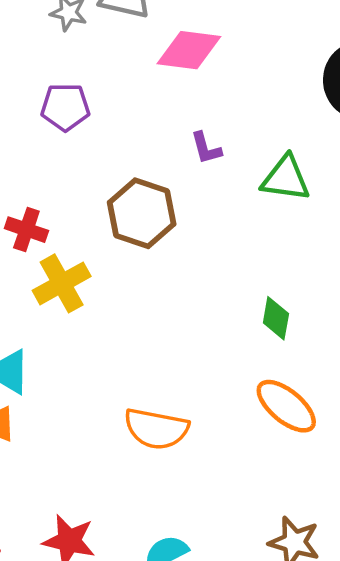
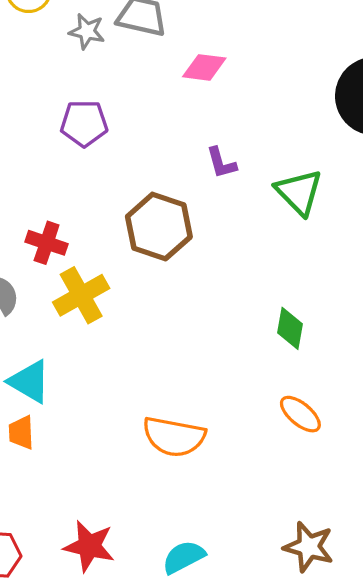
pink diamond: (189, 50) -> (204, 67), size x0.7
green triangle: (286, 178) -> (299, 192), turned 38
orange ellipse: (286, 406) -> (300, 414), size x0.7

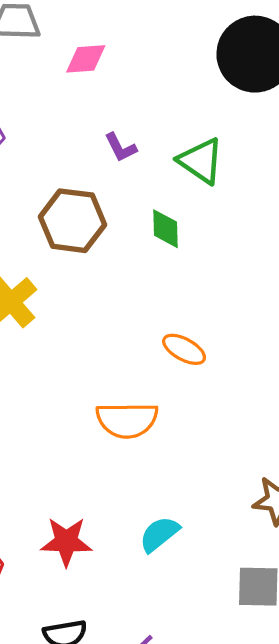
green diamond: (290, 328) -> (166, 229), moved
orange ellipse: (300, 414) -> (184, 349), moved

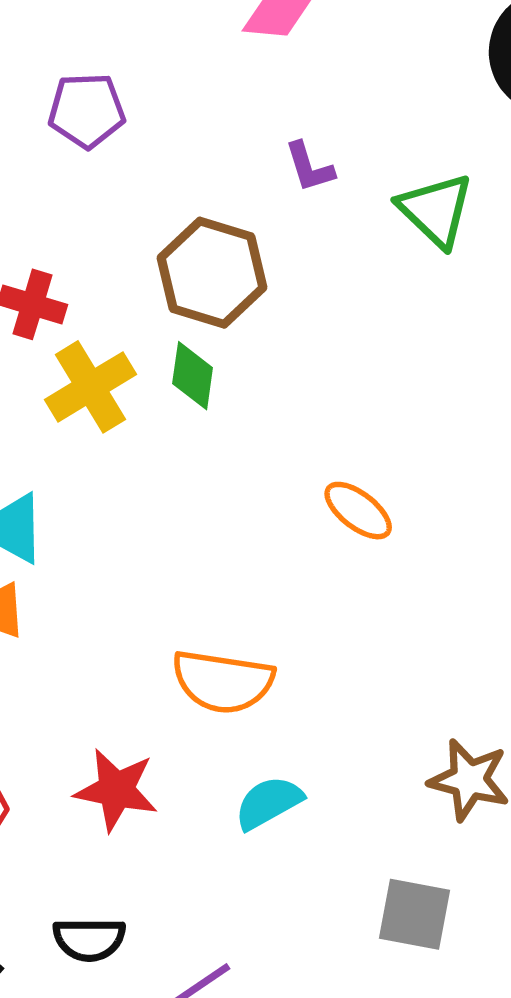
green diamond: (166, 229) -> (193, 376), moved
orange semicircle: (127, 420) -> (223, 682), moved

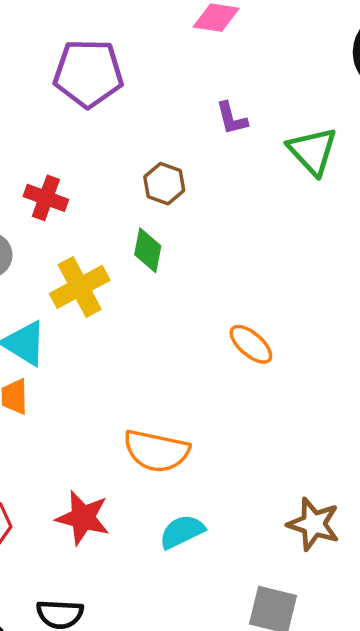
purple pentagon: (87, 110) -> (88, 73), size x1.4
brown hexagon: (212, 273) -> (164, 184), size x0.6
yellow cross: (90, 387) -> (80, 287), moved

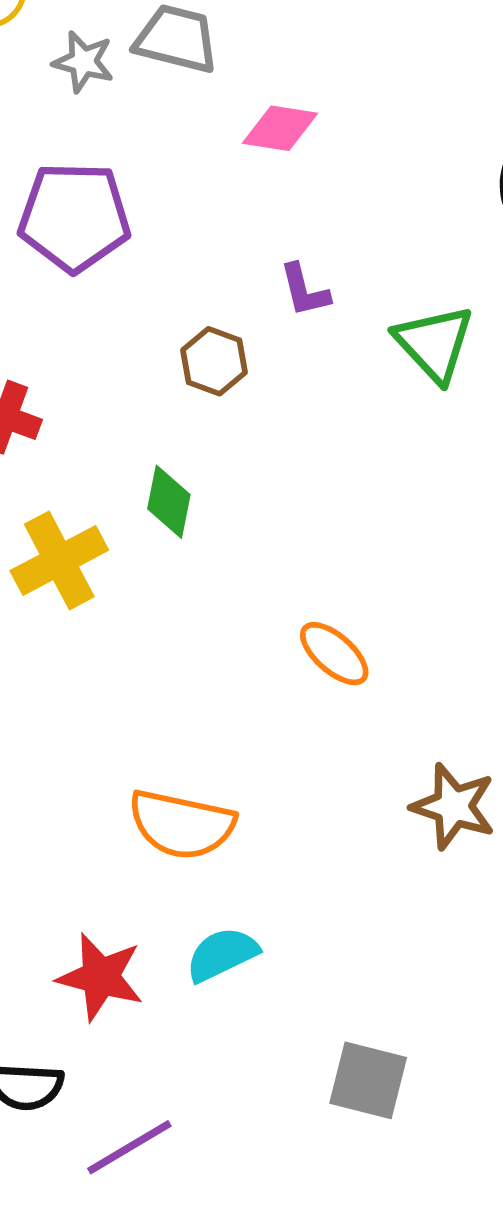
brown hexagon: (164, 184) -> (214, 361), moved
red star: (83, 518) -> (100, 977), moved
brown star: (314, 524) -> (453, 806), moved

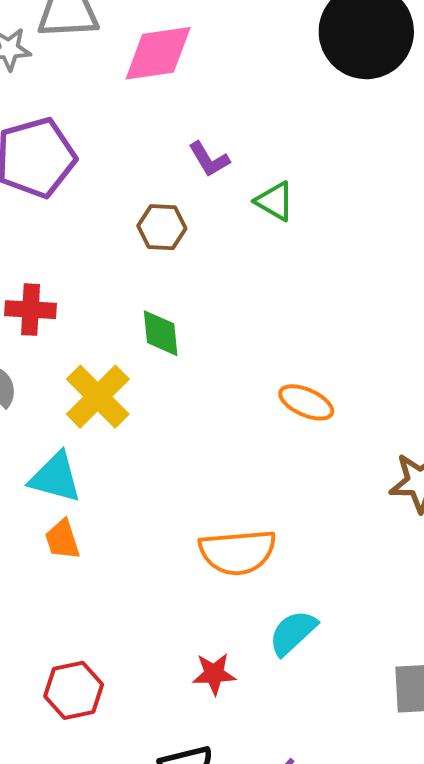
pink diamond: (280, 128) -> (158, 53), size x1.4
green triangle: (434, 343) -> (275, 201), moved, size x0.7
red star: (100, 977) -> (214, 674), size x0.7

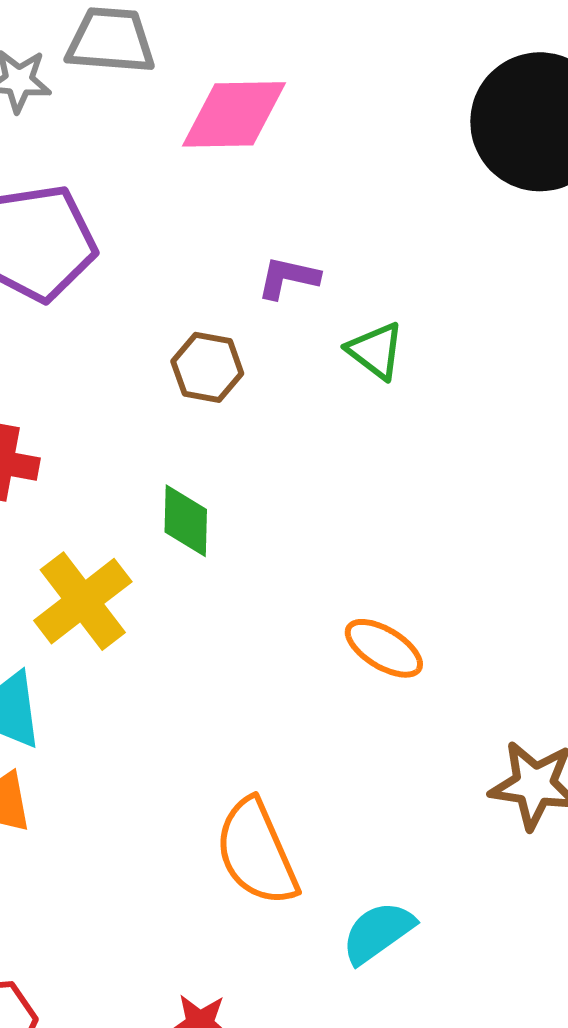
purple L-shape: (209, 159) -> (288, 278), turned 126
orange semicircle: (238, 552) -> (257, 852), turned 64
cyan semicircle: (293, 633) -> (378, 932), moved

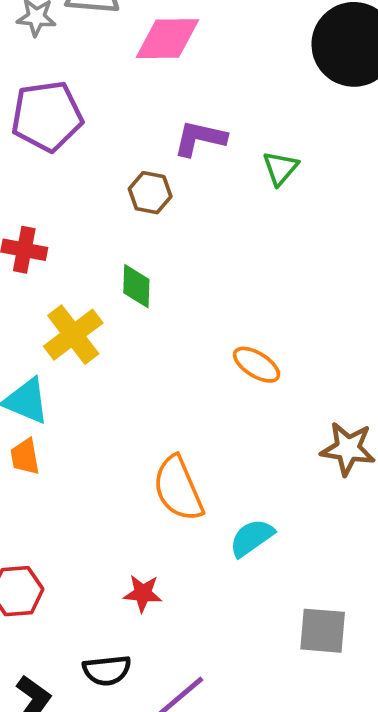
purple L-shape: (288, 278) -> (200, 138), size x1.4
green triangle: (376, 351) -> (280, 168), moved, turned 33

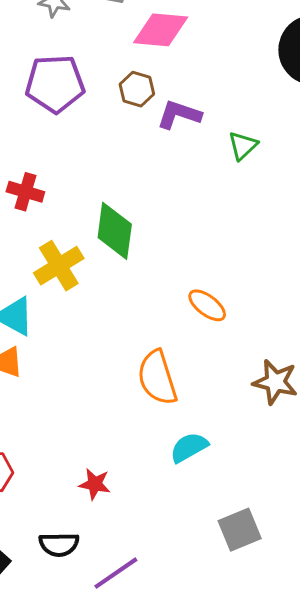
brown hexagon: (150, 193) -> (137, 89), moved
green diamond: (136, 286) -> (115, 231), size x1.5
orange semicircle: (178, 489) -> (157, 378), moved
gray square: (323, 631) -> (240, 530), turned -33

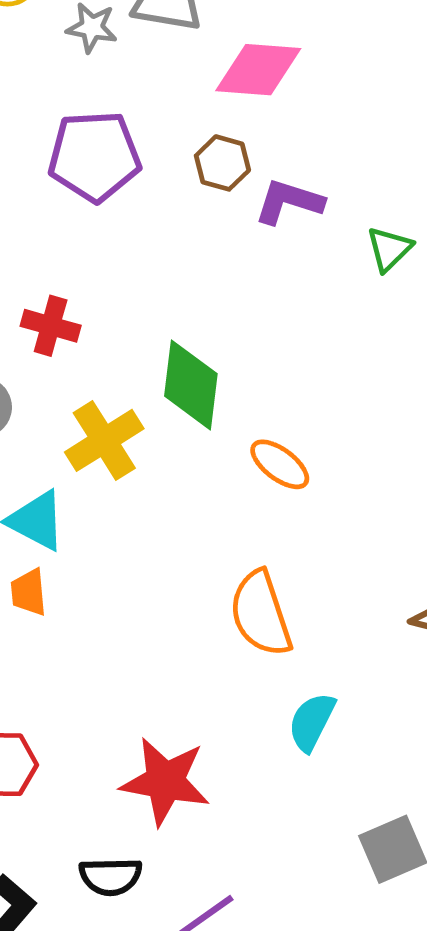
orange ellipse: (207, 305) -> (280, 464), moved
cyan semicircle: (189, 447) -> (312, 722), turned -33
red star: (95, 484) -> (165, 781), size x1.8

